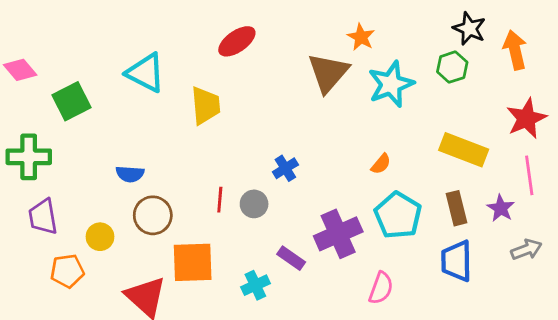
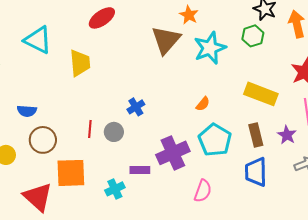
purple rectangle: (291, 258) -> (140, 170), turned -36

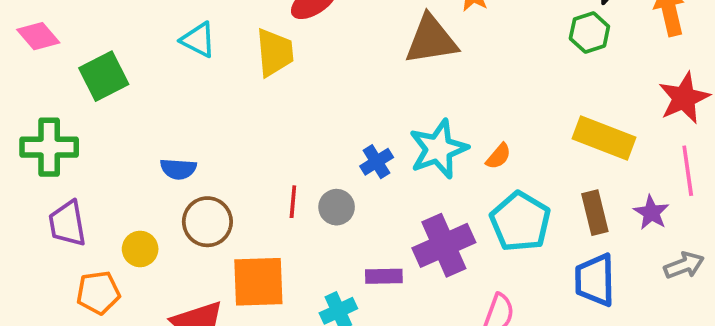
cyan triangle: (38, 40) -> (198, 40), size x0.7
brown triangle: (166, 40) -> (431, 40), turned 40
cyan star: (210, 48) -> (438, 149), moved
yellow trapezoid: (80, 63) -> (275, 53), moved

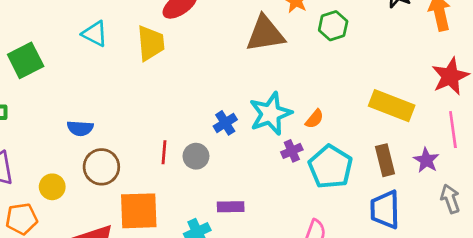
green hexagon: (589, 32) -> (333, 26), moved
purple cross: (444, 245) -> (292, 151), moved, size x0.5
gray arrow: (684, 265) -> (450, 199), turned -88

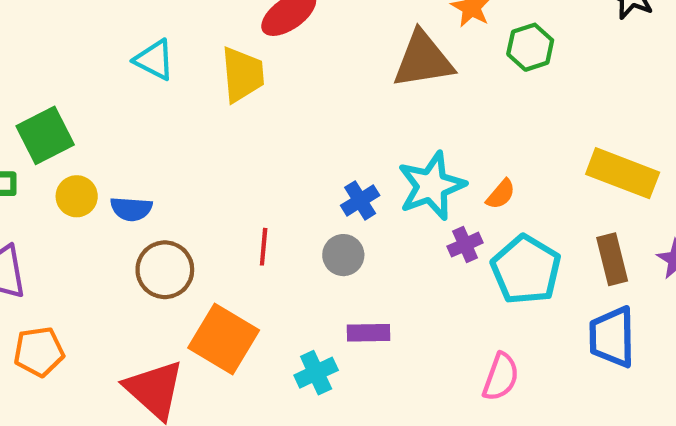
green square: (26, 60) -> (45, 135), moved
gray circle: (196, 156) -> (343, 255), moved
yellow circle: (52, 187) -> (77, 196), moved
orange square: (139, 211) -> (224, 339), turned 33

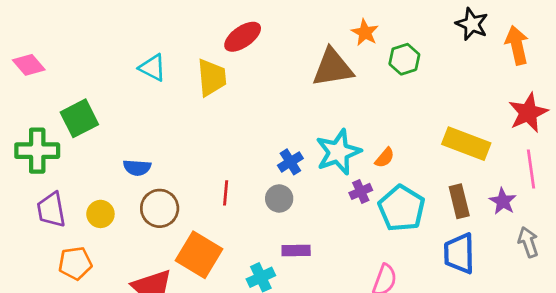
yellow circle: (77, 196) -> (100, 214), moved

